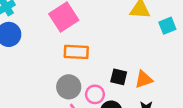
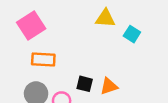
cyan square: (167, 26) -> (132, 34), turned -35

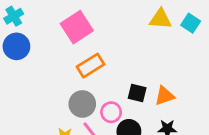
cyan square: (132, 34) -> (191, 23), moved
orange rectangle: (43, 60) -> (90, 66), turned -35

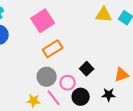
black square: (137, 93) -> (87, 69), turned 32
orange triangle: (165, 96) -> (122, 75), moved

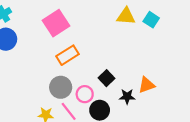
black star: (109, 95) -> (127, 96), moved

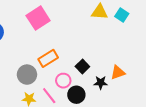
orange rectangle: (68, 55) -> (48, 58), moved
gray circle: (61, 87) -> (27, 75), moved

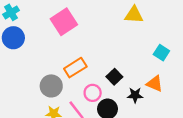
cyan square: (122, 15) -> (161, 53), moved
orange triangle: (118, 73) -> (155, 84), turned 42

